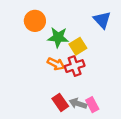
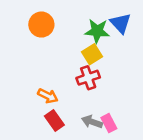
green star: (58, 37) -> (97, 31), moved
orange arrow: (56, 64) -> (48, 96), moved
red rectangle: (60, 102) -> (54, 121), moved

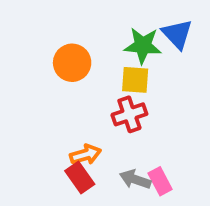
orange circle: (41, 25) -> (72, 63), moved
yellow square: (92, 54) -> (135, 80), turned 36
orange arrow: (48, 96) -> (85, 154), moved, turned -42

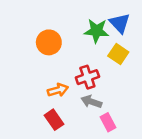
yellow square: (135, 80) -> (118, 54), moved, turned 30
orange arrow: (85, 154) -> (58, 90), moved
gray arrow: (135, 179) -> (91, 102), moved

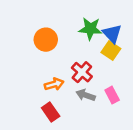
blue triangle: (120, 23) -> (112, 34), moved
red cross: (87, 77) -> (82, 72), turned -30
pink rectangle: (108, 122) -> (112, 95), moved

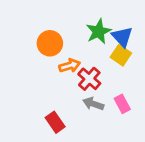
green star: (90, 29) -> (99, 31), turned -30
orange arrow: (54, 84) -> (70, 66), moved

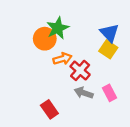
green star: (99, 31) -> (58, 28), moved

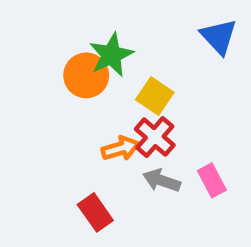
blue triangle: (109, 33) -> (219, 37), moved
yellow square: (108, 49) -> (155, 96), moved
orange arrow: (62, 59) -> (120, 148), moved

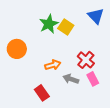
orange circle: (86, 75) -> (17, 49), moved
yellow square: (155, 96) -> (66, 27), moved
red cross: (155, 137) -> (86, 60), moved

